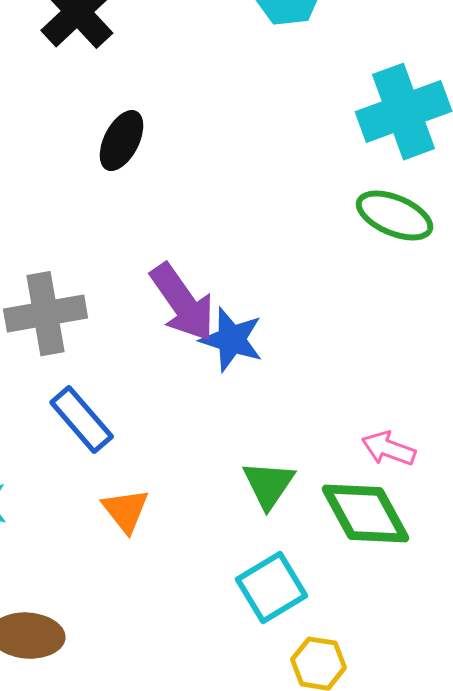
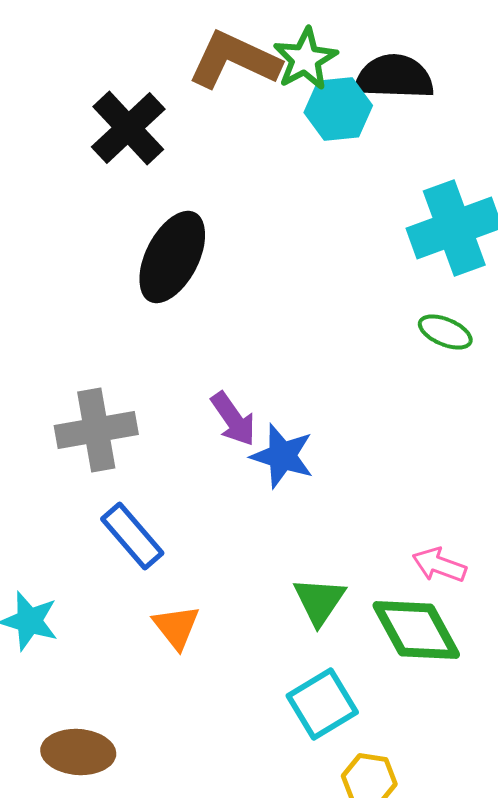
black ellipse: (122, 141) -> (172, 257), size x1.5
green ellipse: (395, 216) -> (445, 332), size x0.7
purple arrow: (183, 303) -> (233, 419), size x0.7

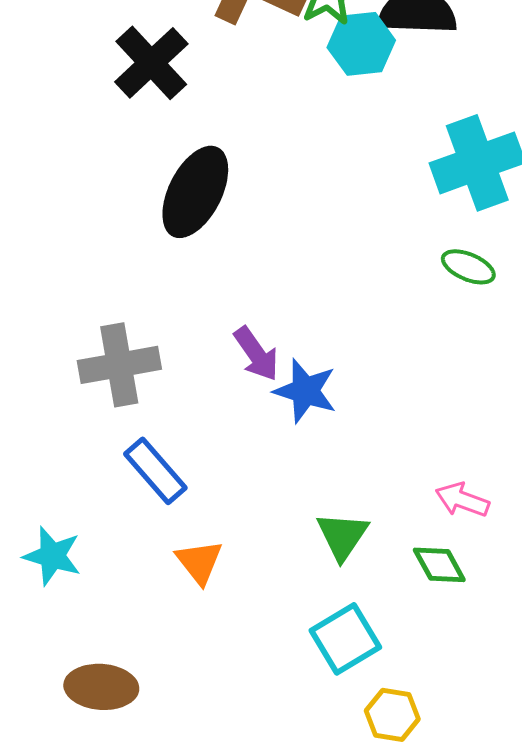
green diamond: (416, 630) -> (439, 565), size x0.6

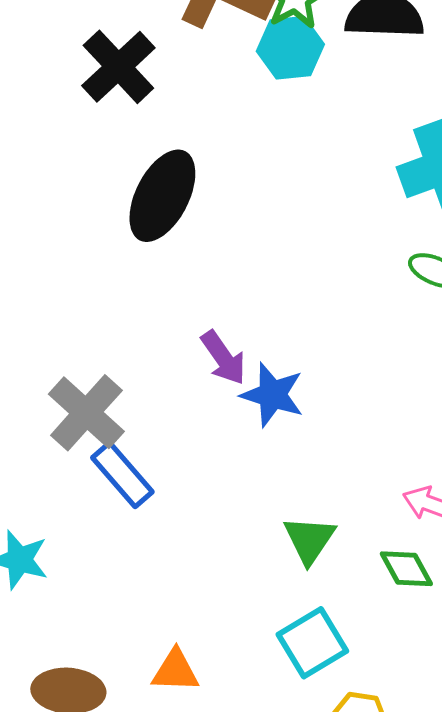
cyan hexagon: (361, 44) -> (290, 48), moved
gray cross: (119, 365) -> (86, 413), moved, turned -38
orange triangle: (199, 562) -> (175, 671), moved, turned -50

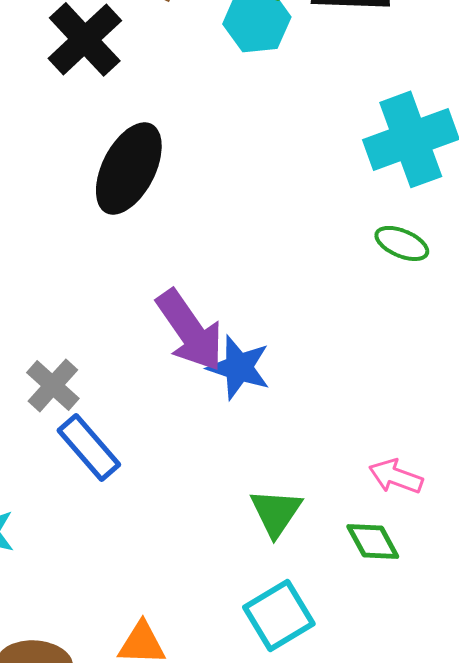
purple arrow: (223, 358) -> (190, 330), size x1.5
gray cross: (86, 413) -> (53, 385), size x0.7

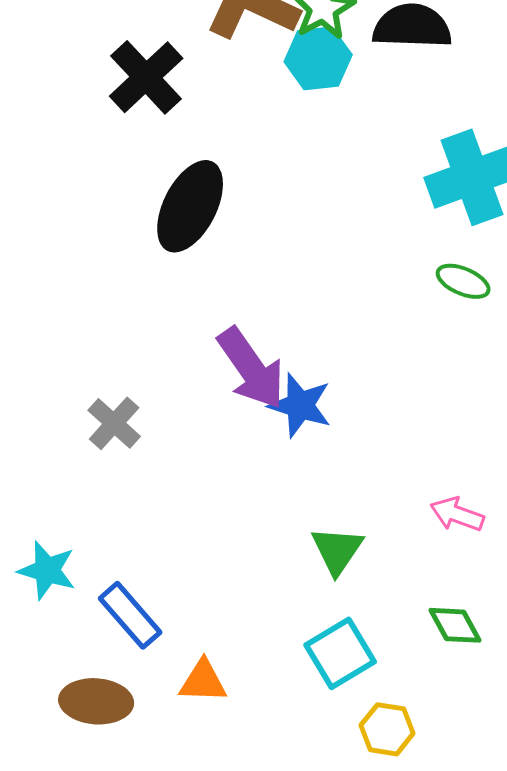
blue rectangle: (89, 447) -> (130, 615), moved
green diamond: (373, 541) -> (455, 625), moved

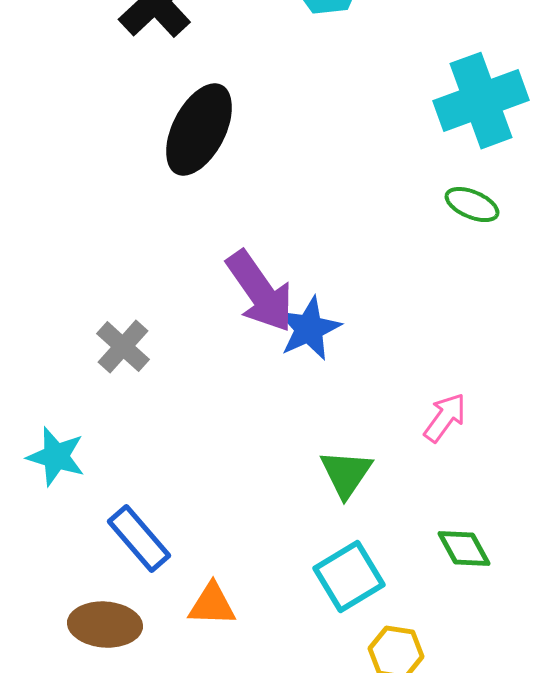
blue star: (300, 405) -> (309, 329), turned 30
pink arrow: (457, 514) -> (445, 418), moved, turned 106
cyan star: (47, 570) -> (56, 457), moved

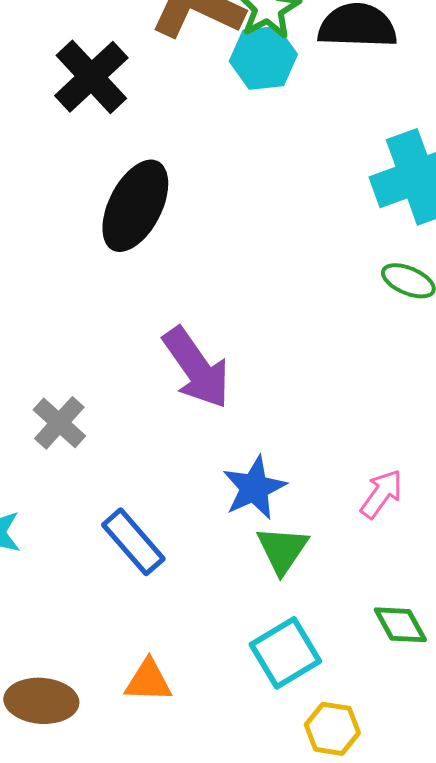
blue star: (309, 329) -> (254, 488), moved
blue rectangle: (139, 539) -> (133, 542), moved

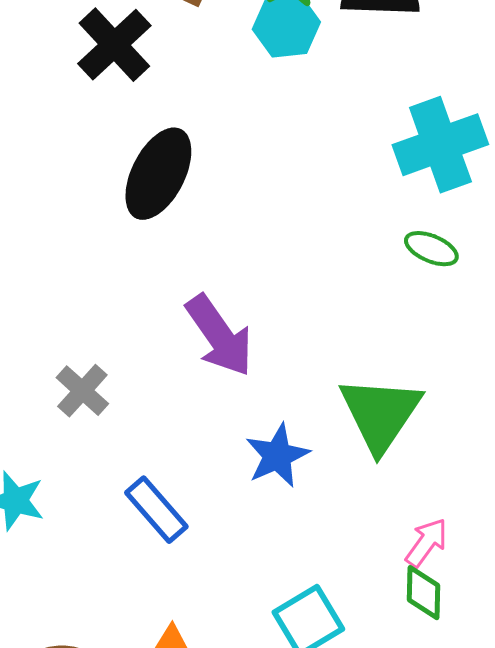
pink arrow: (381, 494) -> (426, 543), moved
green triangle: (282, 550) -> (380, 414), moved, size x1.6
green diamond: (400, 625) -> (423, 593), turned 30

